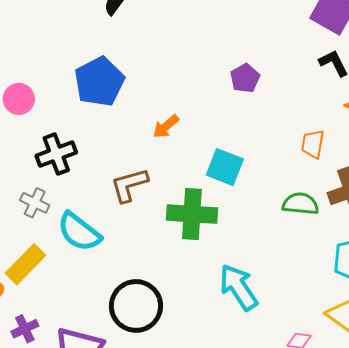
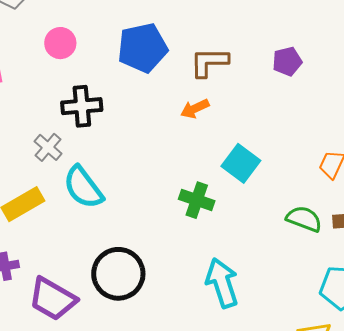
purple pentagon: (245, 78) -> (287, 61), moved
brown L-shape: (129, 185) -> (209, 62), moved
green cross: (192, 214) -> (197, 200), size x0.7

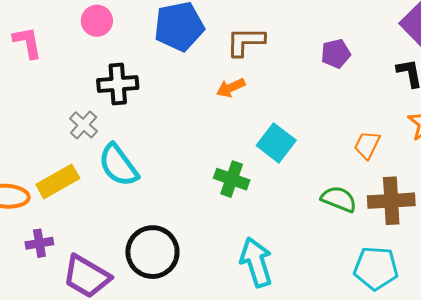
purple pentagon: (287, 61) -> (336, 54), moved

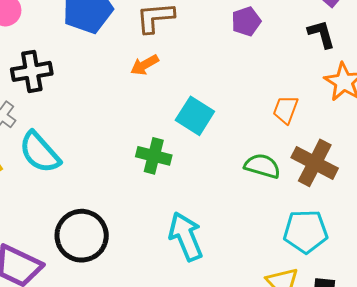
brown cross: (391, 201) -> (315, 163), turned 36

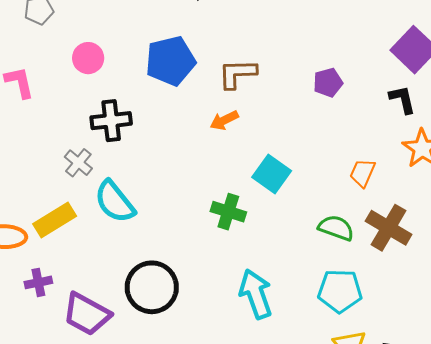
cyan pentagon: (306, 231) -> (340, 291), moved

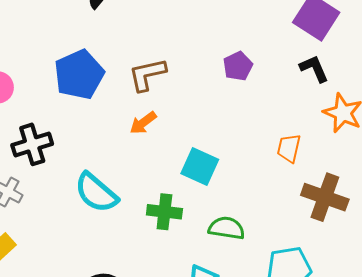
cyan semicircle: (115, 202) -> (96, 193), moved
green semicircle: (336, 228) -> (227, 228), moved

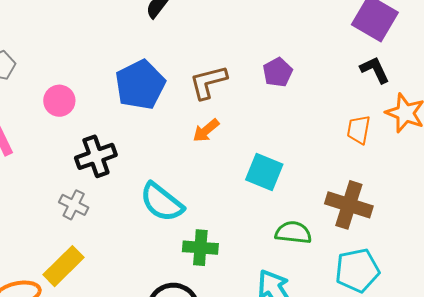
purple pentagon: (238, 66) -> (278, 72), moved
orange trapezoid: (289, 148) -> (359, 130), moved
brown cross: (325, 197) -> (349, 205), moved
green cross: (164, 212) -> (200, 248), moved

